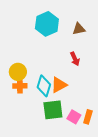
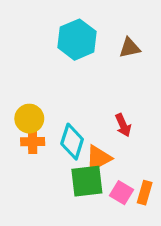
red arrow: (75, 59) -> (123, 125), moved
orange triangle: (59, 85) -> (98, 158), moved

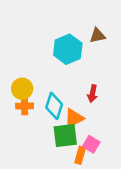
cyan hexagon: (77, 40) -> (68, 49), moved
red arrow: (123, 125) -> (92, 94), turned 35
orange rectangle: (145, 193) -> (80, 155), moved

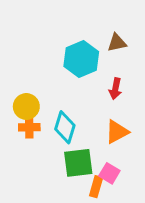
red arrow: (92, 94) -> (115, 89), moved
orange triangle: (74, 118) -> (117, 132), moved

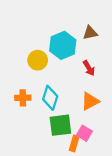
red arrow: (115, 89) -> (89, 68), turned -42
yellow circle: (26, 107) -> (38, 60), moved

